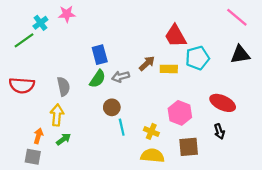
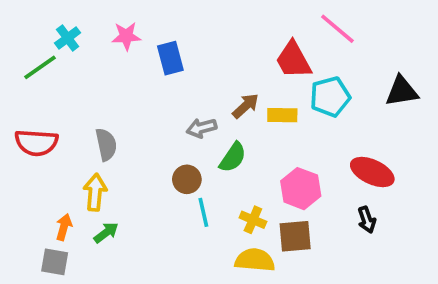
pink star: (67, 14) -> (126, 36), moved
pink line: (237, 17) -> (337, 29), moved
blue rectangle: (100, 55) -> (170, 58), moved
green semicircle: (98, 79) -> (233, 157), moved
brown square: (189, 147) -> (295, 236), moved

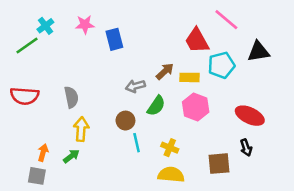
black triangle: (402, 91) -> (258, 52), moved
pink hexagon: (301, 189) -> (196, 107), moved
yellow arrow: (95, 192) -> (81, 129), moved
brown square: (295, 236) -> (219, 164), moved

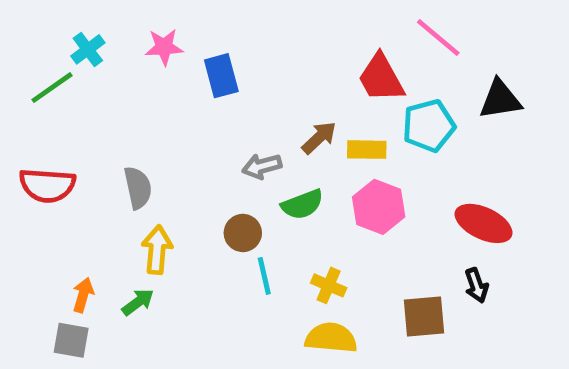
green semicircle: (156, 106) -> (302, 204), turned 35

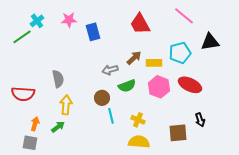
red trapezoid: (381, 78) -> (140, 24), moved
red semicircle: (47, 185) -> (23, 94), moved
red ellipse: (484, 223) -> (190, 85), moved

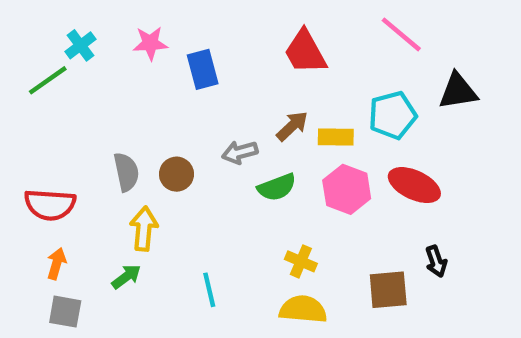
brown circle: (102, 98) -> (176, 174), moved
cyan line: (111, 116) -> (209, 290), moved
orange arrow: (35, 124) -> (56, 264), moved

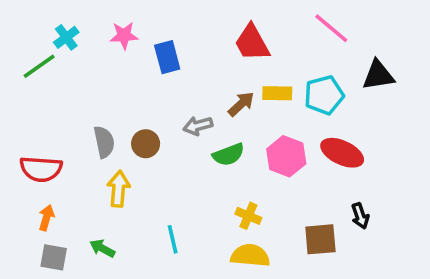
yellow rectangle: (336, 137) -> (277, 93), moved
green arrow: (126, 277) -> (102, 248), moved, turned -115

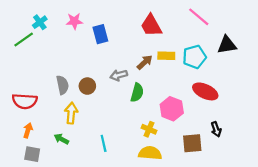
green semicircle: (229, 155) -> (137, 93), turned -54
pink hexagon: (286, 156) -> (172, 109), moved
green arrow: (102, 248) -> (61, 139), moved

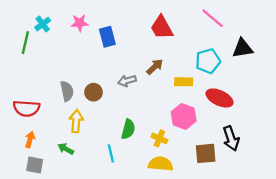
green line: (24, 40) -> (25, 43), turned -42
yellow rectangle: (166, 56) -> (184, 82), moved
green semicircle: (137, 93) -> (128, 129), moved
black arrow: (216, 129) -> (231, 138), size x1.5

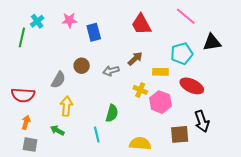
gray semicircle: (67, 91) -> (58, 80), turned 42
brown circle: (94, 92) -> (82, 66), moved
yellow cross: (159, 138) -> (140, 90), moved

